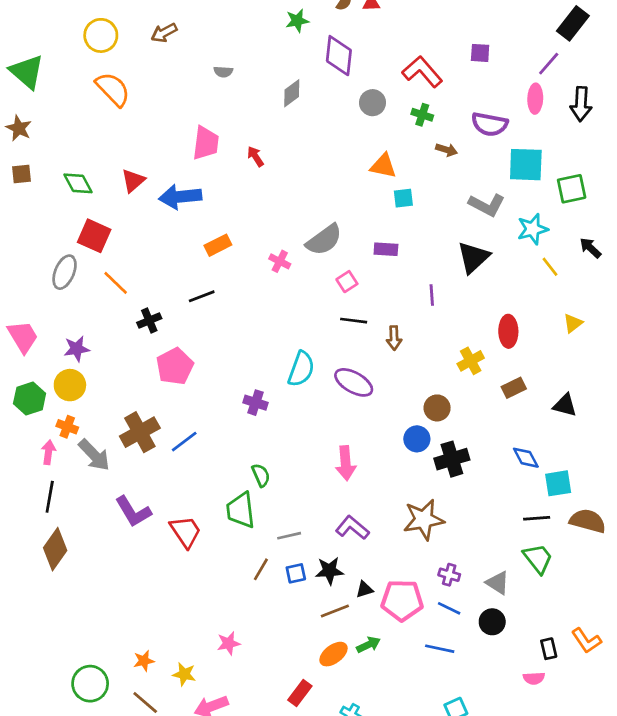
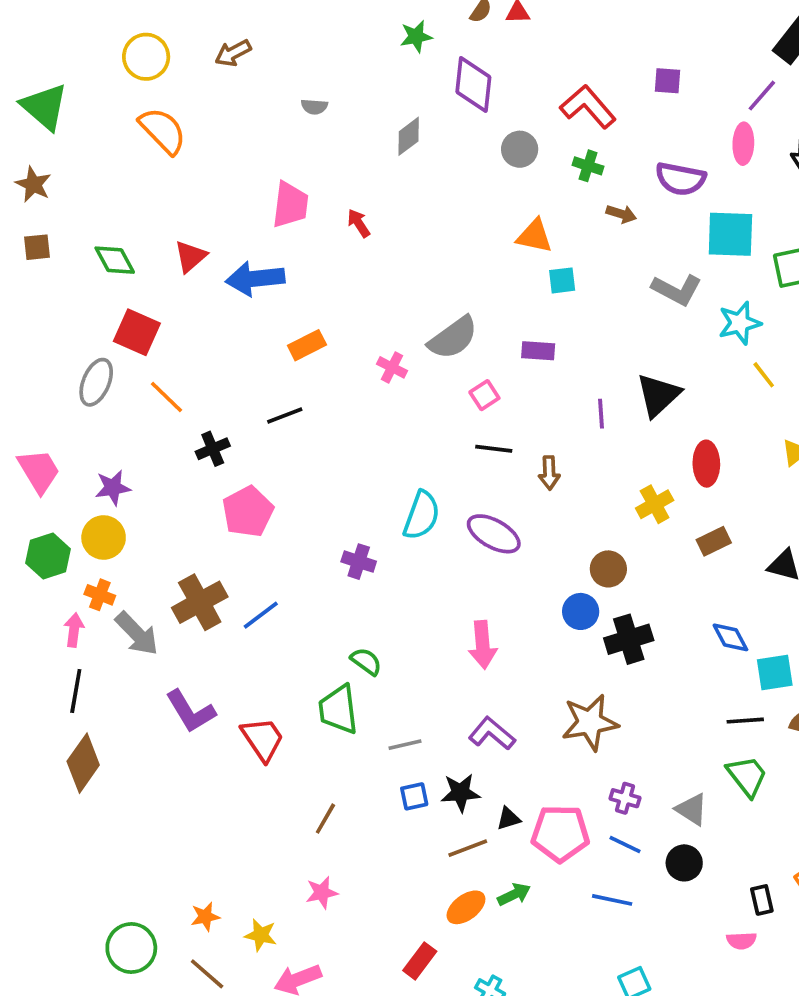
black triangle: (473, 257) -> (658, 395), moved
green semicircle: (261, 475) -> (366, 661), turned -30
brown line: (261, 569) -> (325, 819), moved

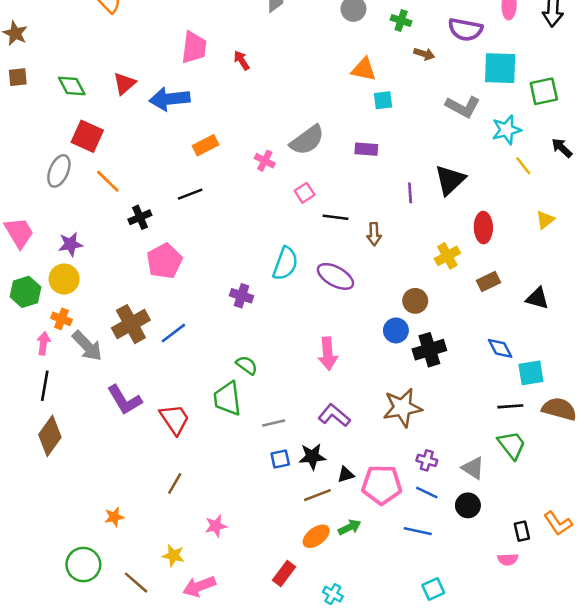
pink square: (484, 395) -> (305, 193), moved
brown line: (325, 819) -> (175, 484), moved
orange star: (205, 917) -> (114, 517), moved

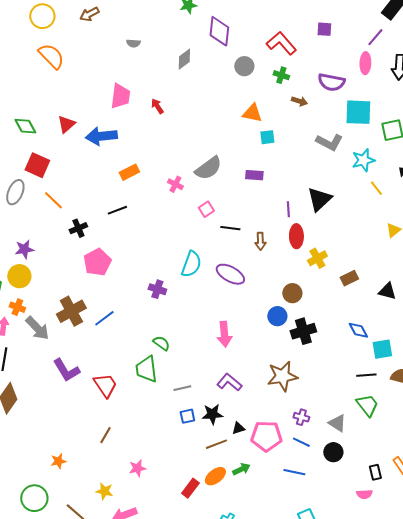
red ellipse: (483, 228) -> (296, 236), moved
red rectangle: (284, 574) -> (190, 488), moved

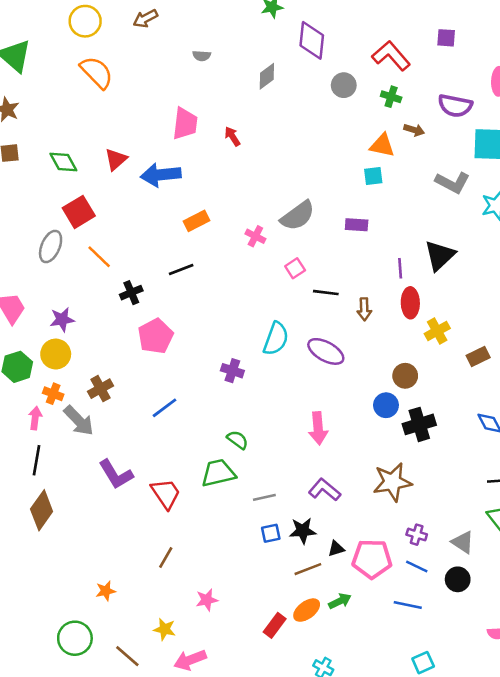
orange triangle: (252, 113) -> (382, 145), moved
red square: (37, 165) -> (79, 212), turned 35
brown cross: (71, 311) -> (100, 389), moved, size x0.7
green trapezoid: (146, 369) -> (218, 473), turned 84

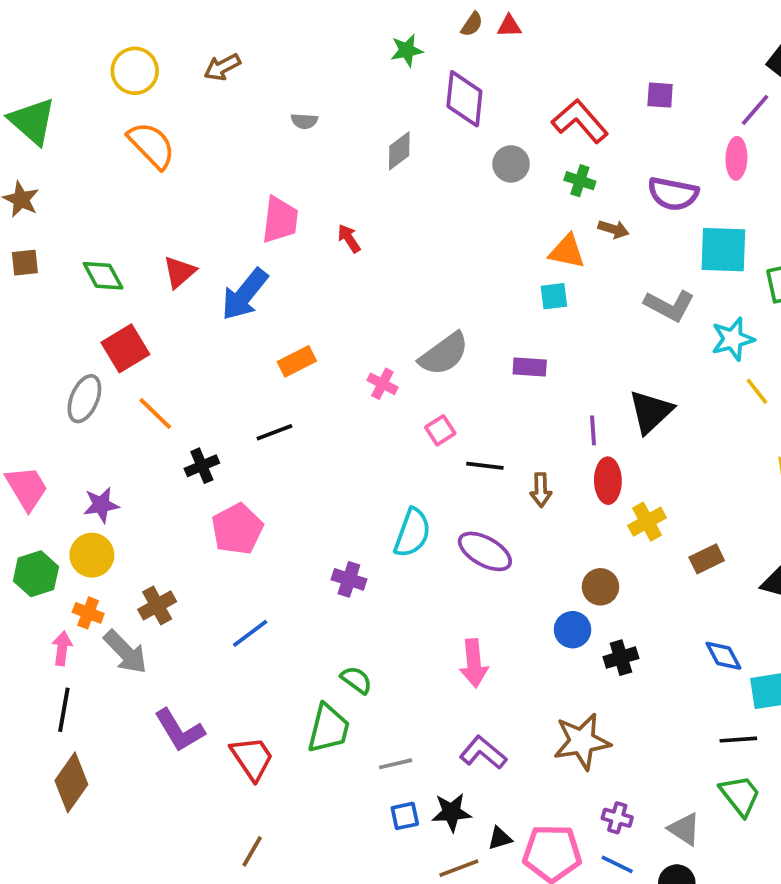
blue arrow: (161, 175) -> (245, 294), turned -45
black cross: (419, 424) -> (621, 658), size x0.7
green trapezoid: (218, 473) -> (328, 728), turned 117

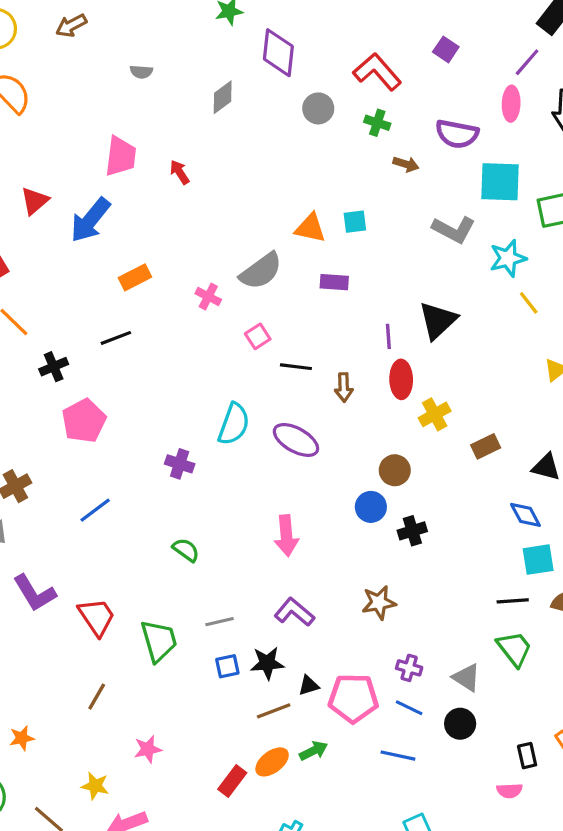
purple square: (660, 95) -> (446, 49), turned 30
orange triangle: (567, 251) -> (310, 228), moved
blue diamond: (723, 656) -> (525, 515), moved
green trapezoid: (328, 728) -> (159, 641), moved, turned -30
brown star: (582, 741) -> (379, 603), size x0.7

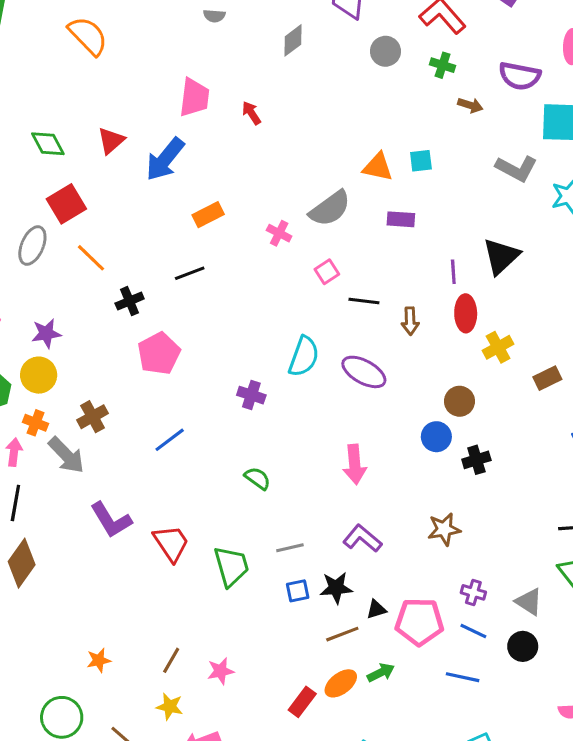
brown line: (97, 697) -> (171, 660), moved

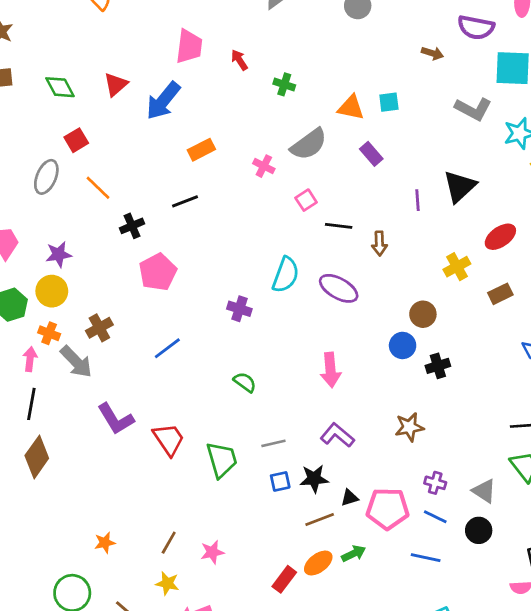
green cross: (443, 65) -> (284, 84), moved
red square: (66, 204) -> (76, 140), size x0.7
purple rectangle: (401, 219) -> (371, 154), turned 45
red ellipse: (466, 313) -> (500, 237), moved, turned 56

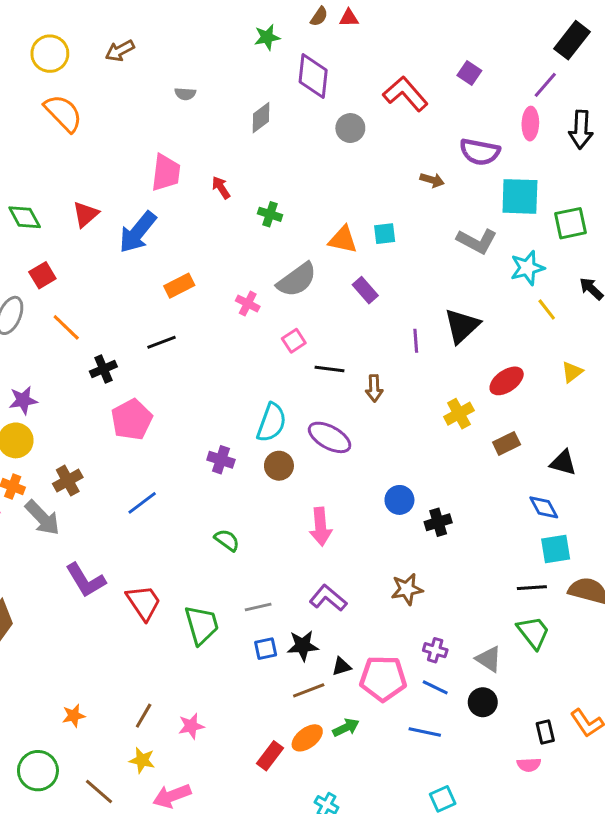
brown circle: (423, 314) -> (279, 466), moved

